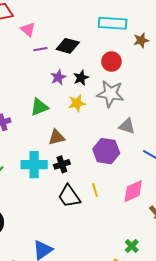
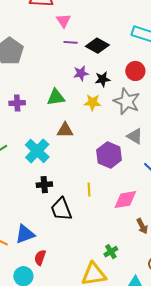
black cross: (62, 164) -> (44, 185), moved
cyan cross: (34, 165) -> (37, 151), turned 30
black trapezoid: (69, 196) -> (61, 209), moved

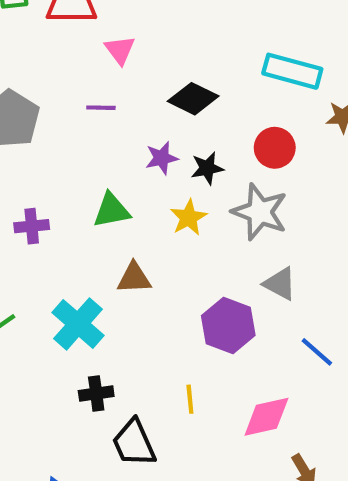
purple line: (71, 42) -> (101, 108), moved
yellow star: (93, 102) -> (189, 218), turned -30

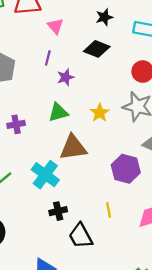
purple line: (101, 108) -> (48, 58), turned -72
purple star: (162, 158) -> (66, 77), moved
black star: (207, 168) -> (104, 17), moved
brown triangle: (134, 278) -> (73, 148), size x1.5

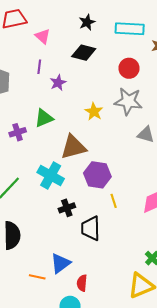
green triangle: (58, 112) -> (44, 118), moved
purple hexagon: (126, 169) -> (97, 175), moved
black trapezoid: (81, 236) -> (91, 228), turned 35

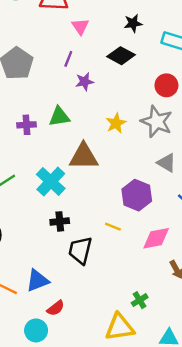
purple hexagon: (97, 175) -> (137, 195), moved
yellow line: (114, 201) -> (113, 227), turned -64
red semicircle: (82, 283) -> (56, 308), turned -147

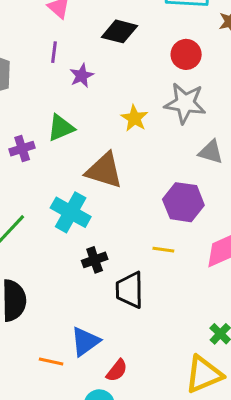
brown triangle: (84, 157) -> (104, 170), turned 32

